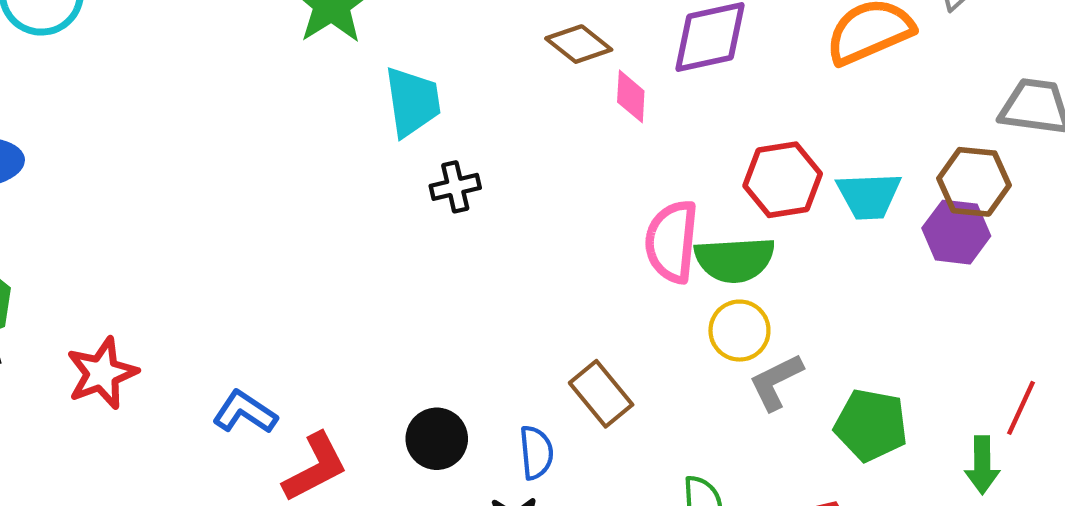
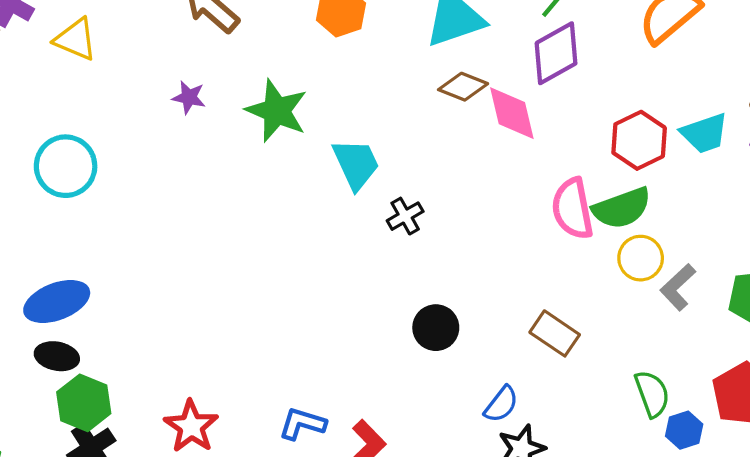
pink diamond: (631, 96) -> (512, 113), size x1.5
black circle: (437, 439) -> (436, 328), moved
blue semicircle: (536, 453) -> (501, 404), moved, turned 60

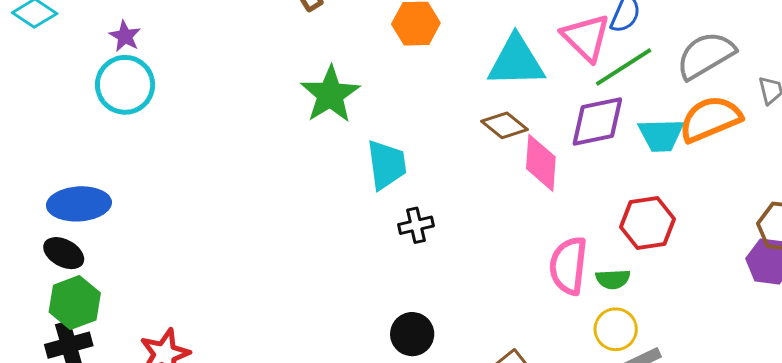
purple star: (189, 97) -> (125, 36), moved
cyan trapezoid: (705, 133) -> (661, 135), moved
green semicircle: (622, 208) -> (613, 279), size x0.6

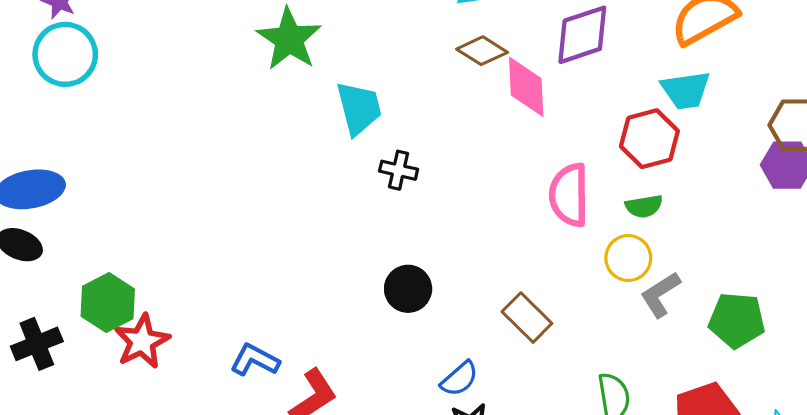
cyan trapezoid: (661, 135) -> (686, 90), moved
black cross: (416, 225) -> (399, 170), turned 32
green semicircle: (613, 279) -> (644, 206), moved
green hexagon: (75, 303) -> (108, 303), moved

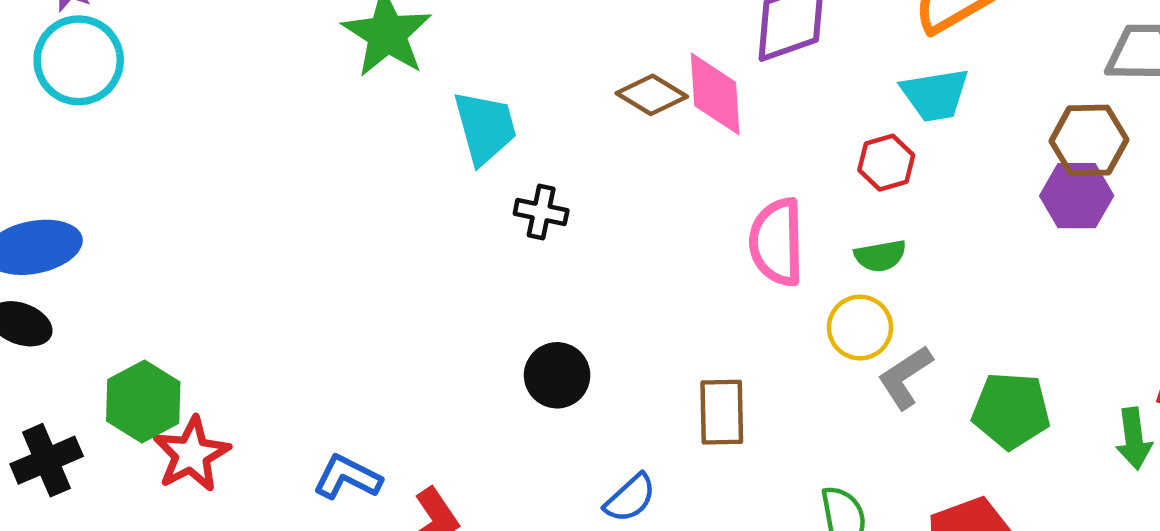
brown diamond: (482, 51) -> (652, 95), moved
red hexagon: (649, 139) -> (886, 163), size x0.7
brown rectangle: (527, 318) -> (722, 412), turned 45

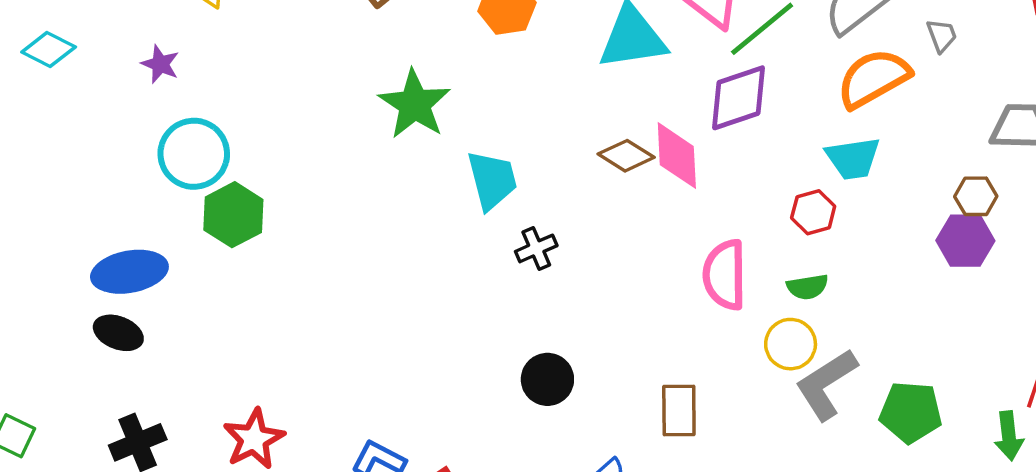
cyan circle: (79, 60) -> (194, 154), moved
brown hexagon: (1089, 140) -> (976, 196), size x0.7
black cross: (541, 212) -> (536, 248), turned -36
gray L-shape: (905, 377) -> (826, 384), size x1.4
green hexagon: (143, 401) -> (233, 215), moved

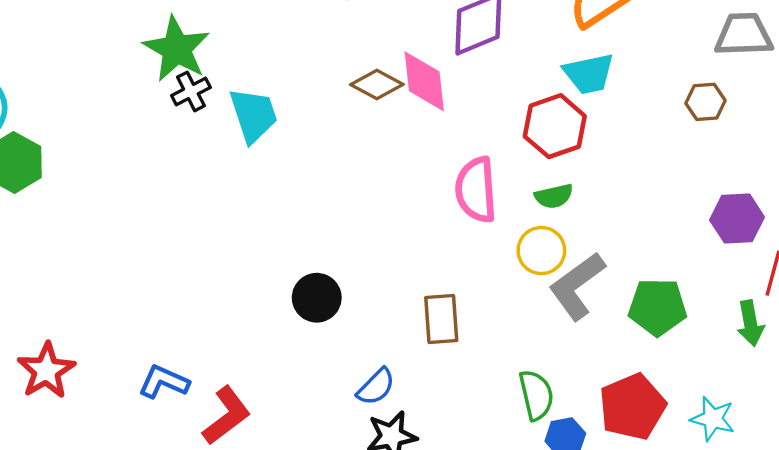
red hexagon: (813, 212) -> (555, 126), size x1.5
purple hexagon: (965, 241) -> (737, 219), moved
black cross: (536, 248) -> (191, 91), moved

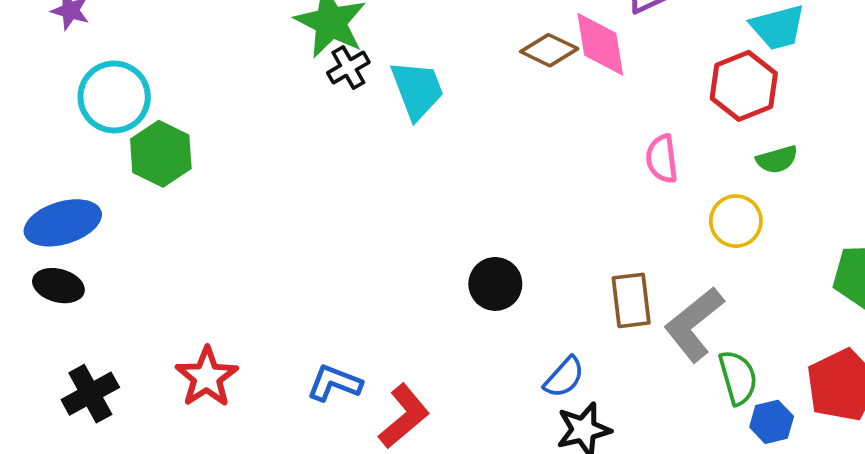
pink semicircle: (476, 190) -> (662, 159), size x0.7
green semicircle: (554, 196) -> (777, 159), moved
gray L-shape: (577, 286) -> (694, 324), moved

